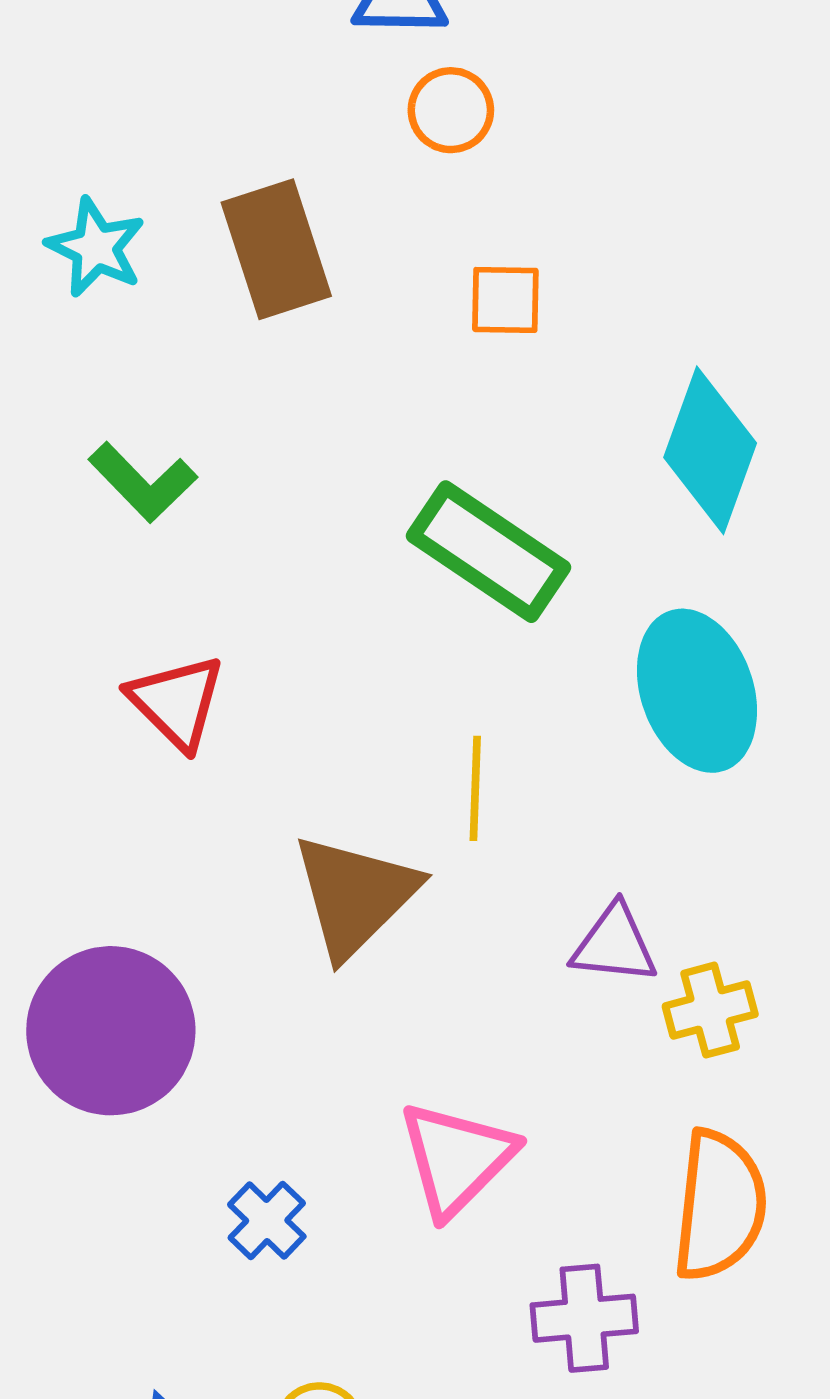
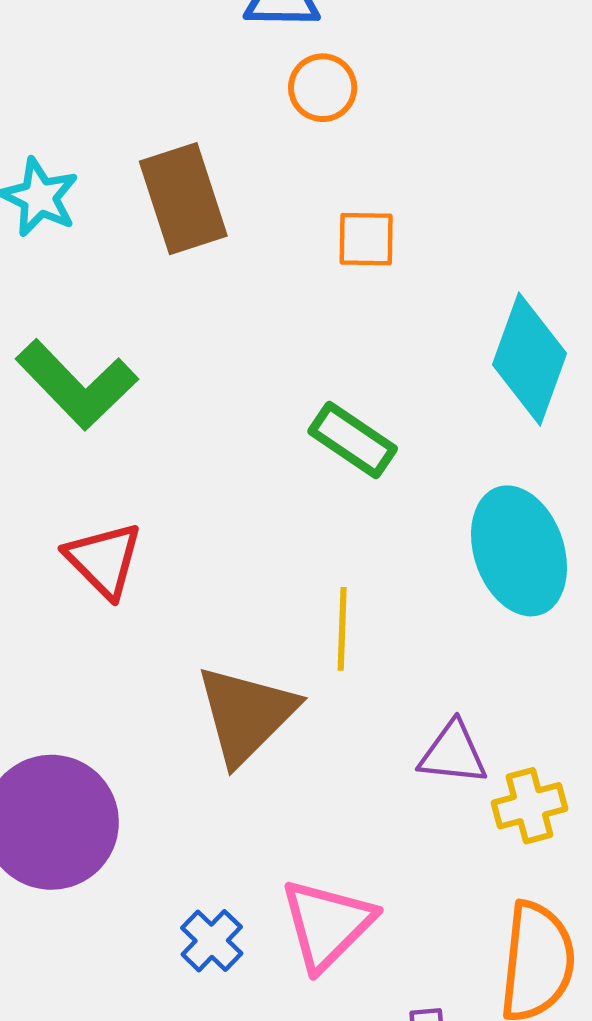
green L-shape: (143, 482) -> (77, 385), size x1.4
green rectangle: (488, 552) -> (353, 440), size x0.7
blue cross: (267, 1220) -> (212, 941), moved

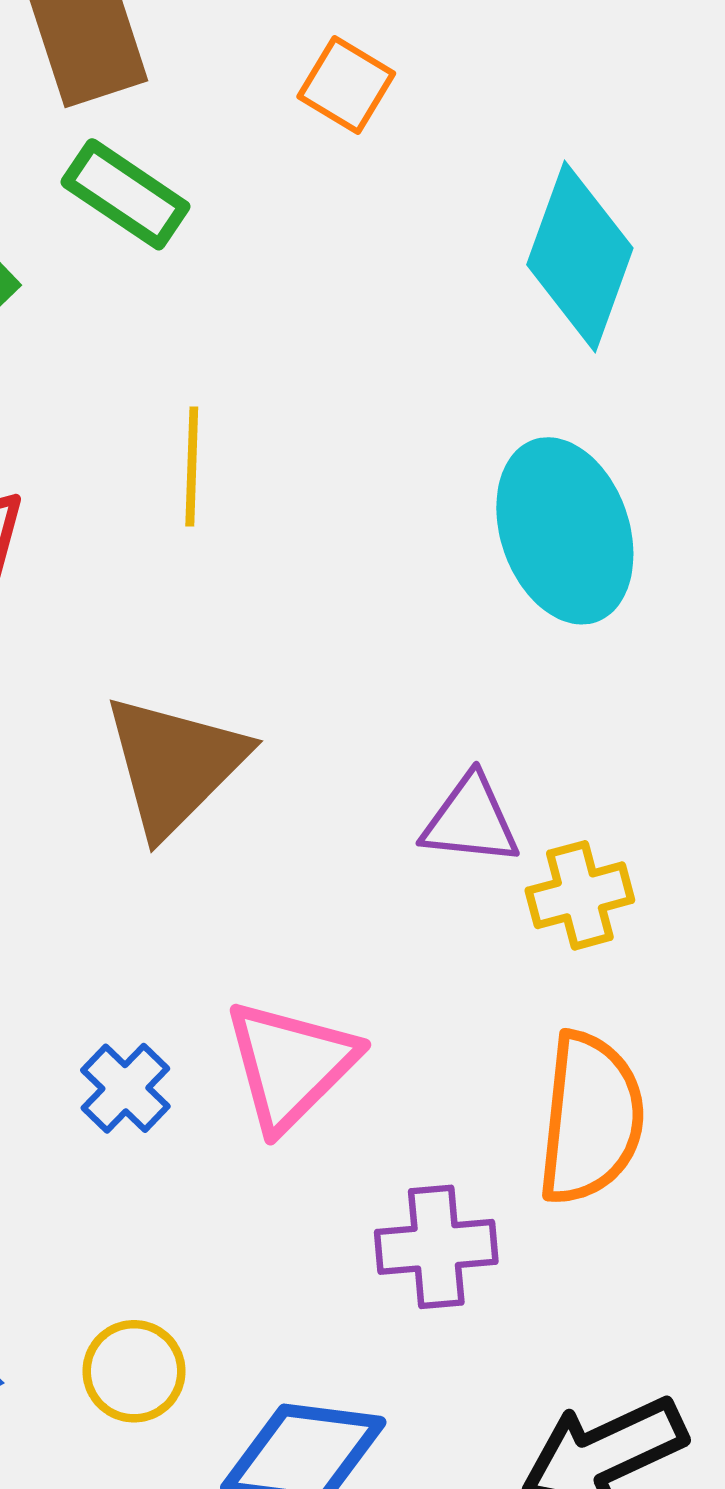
orange square: (366, 239) -> (346, 85), turned 30
green rectangle: (353, 440) -> (125, 194), moved
yellow line: (342, 629) -> (192, 467), moved

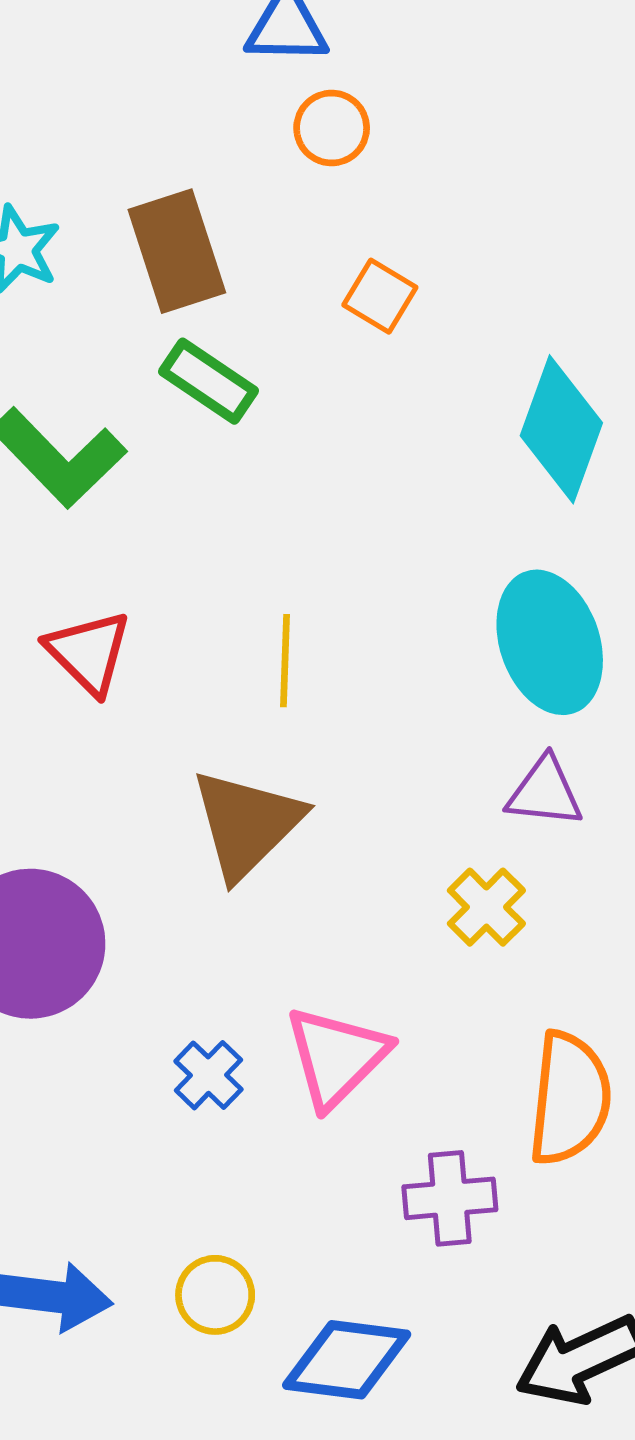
yellow line: (192, 467) -> (285, 661), moved
purple triangle: (471, 820) -> (545, 792), moved
yellow cross: (580, 895) -> (486, 907), moved, turned -30

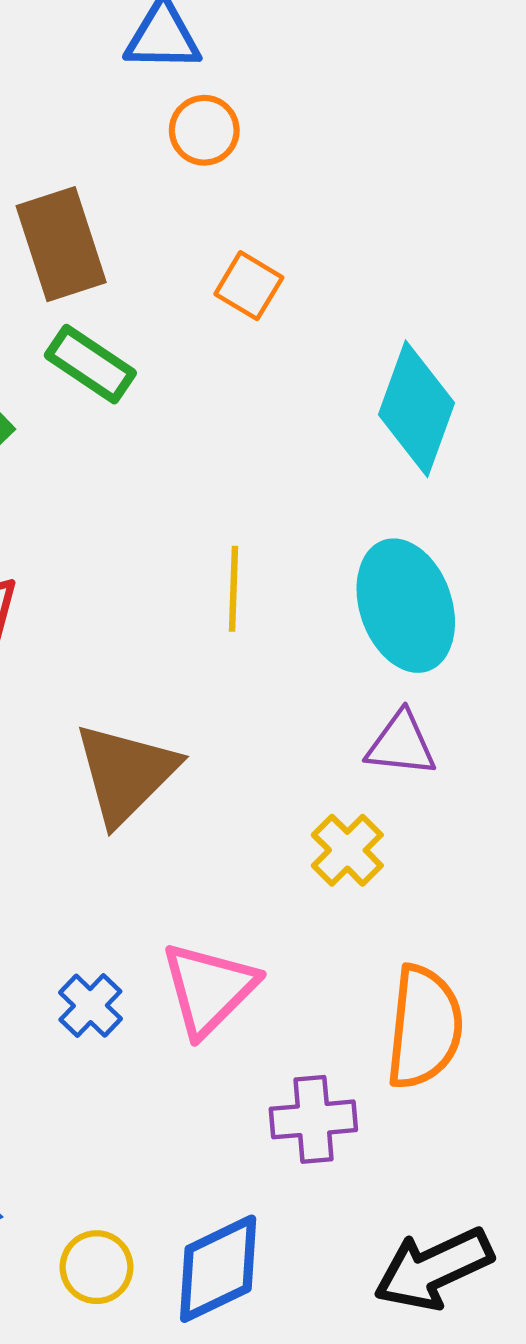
yellow line: (285, 661) -> (233, 589), moved
yellow circle: (215, 1295) -> (97, 1267), moved
blue diamond: (347, 1360) -> (218, 1269), turned -33

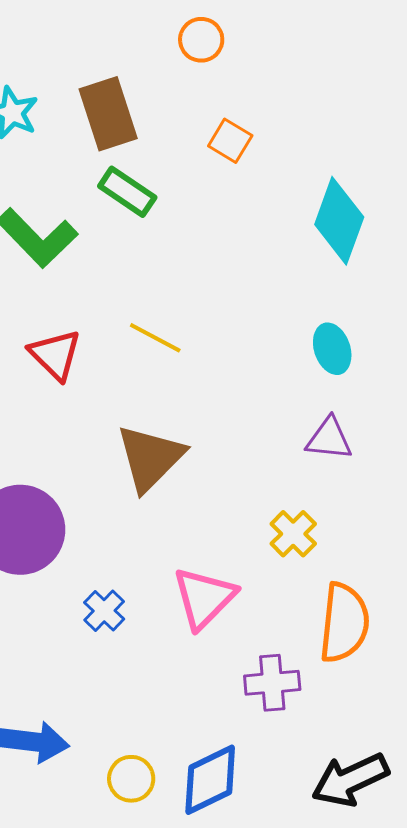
yellow line: (233, 589) -> (155, 338), moved, turned -64
cyan ellipse: (406, 606) -> (332, 349), size x0.6
yellow cross: (347, 850) -> (293, 534), moved
blue cross: (90, 1006) -> (104, 611), moved

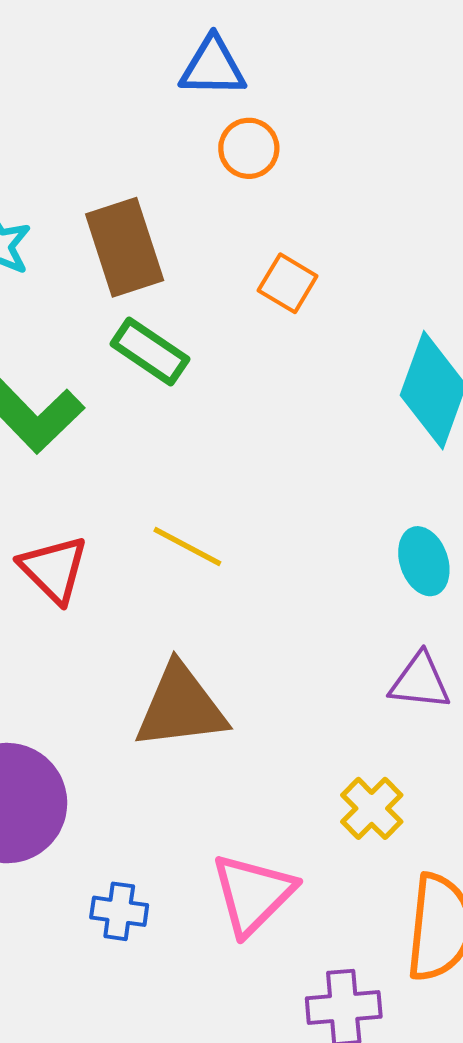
brown triangle: (150, 458) -> (181, 707), turned 38
blue cross: (104, 611) -> (119, 911), turned -36

